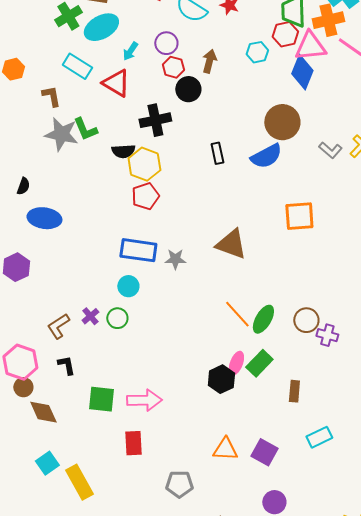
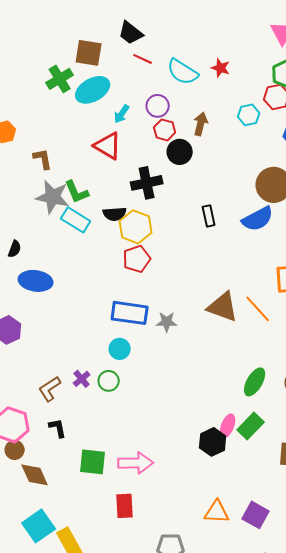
cyan rectangle: (77, 66) -> (76, 220), moved
orange line: (237, 314) -> (258, 309), moved
cyan square: (47, 463) -> (39, 526), size x1.4

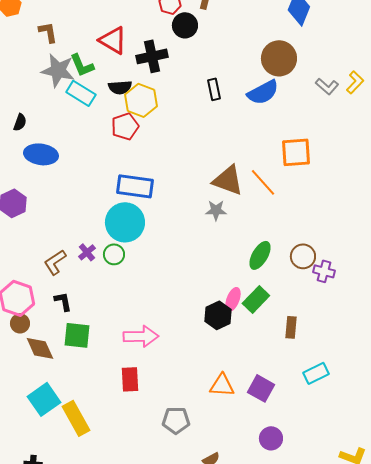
red triangle: (108, 146) -> (113, 40), moved
red pentagon: (137, 259) -> (125, 126), moved
gray star: (167, 322) -> (216, 210), moved
cyan circle: (120, 349) -> (125, 222), size x1.8
green square: (93, 462) -> (77, 335), moved

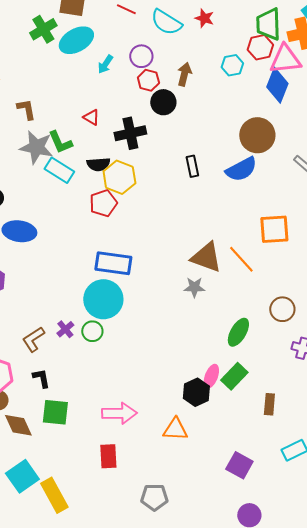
red triangle: (113, 40) -> (91, 117), size x0.6
brown circle: (303, 256) -> (282, 309), moved
orange triangle: (222, 385) -> (175, 429), moved

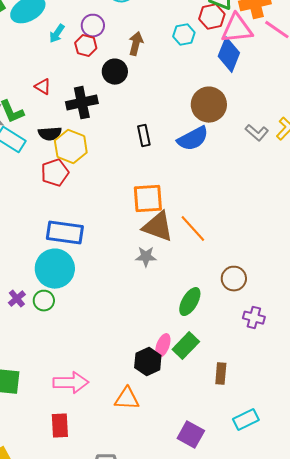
red hexagon: (148, 80) -> (86, 46), moved
orange square: (274, 229) -> (148, 199), moved

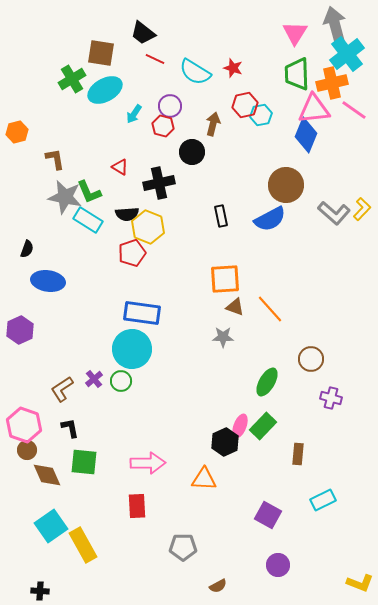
red hexagon: (212, 17) -> (245, 105), moved
gray L-shape: (257, 133) -> (334, 213), size x1.4
brown triangle: (158, 227) -> (235, 307), size x0.6

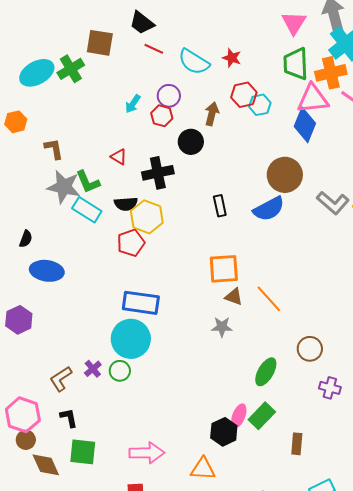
cyan ellipse: (105, 90) -> (37, 73), moved

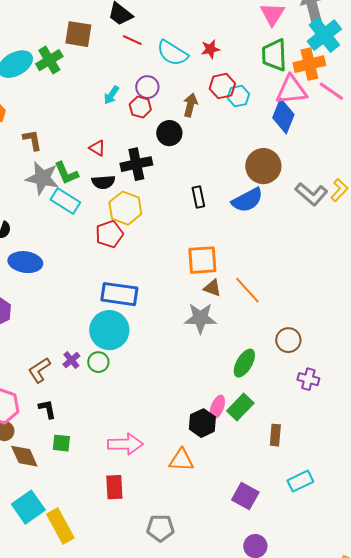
red star: (232, 58) -> (210, 49), turned -30
black semicircle: (126, 204) -> (103, 182), moved
gray star: (222, 327) -> (200, 318), size x1.5
green square: (83, 452) -> (61, 443), size x0.7

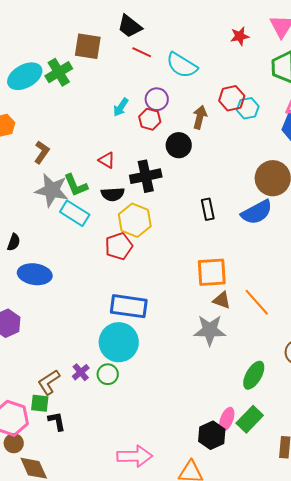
red star: (210, 49) -> (240, 36), moved
brown L-shape: (32, 140) -> (42, 152), turned 45
green square: (61, 443) -> (40, 403), moved

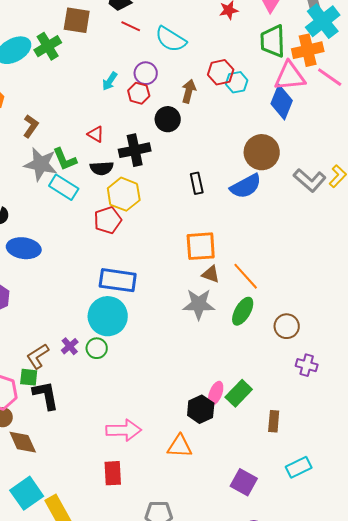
green ellipse: (254, 375) -> (243, 311), moved
black L-shape: (57, 421) -> (46, 395), size x1.5

